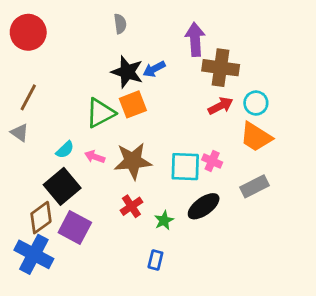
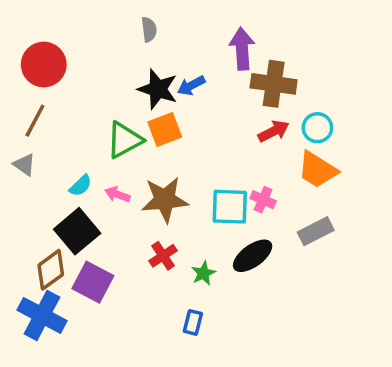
red circle: (28, 32) -> (44, 65), moved

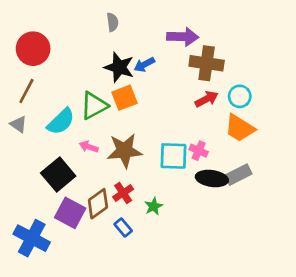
purple arrow: (242, 49) -> (183, 37), turned 96
cyan semicircle: (81, 186) -> (61, 122), moved, size x1.6
black ellipse: (253, 256) -> (212, 178), moved, turned 44
brown diamond: (51, 270) -> (98, 204), moved
blue rectangle: (193, 322) -> (123, 227), moved, turned -54

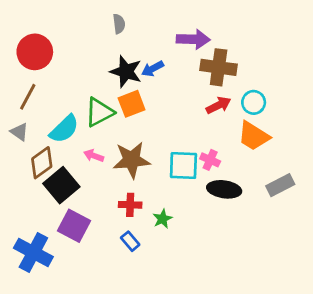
gray rectangle: (238, 175) -> (280, 185), moved
red cross: (123, 193) -> (130, 205), turned 36
brown diamond: (98, 204) -> (42, 163), moved

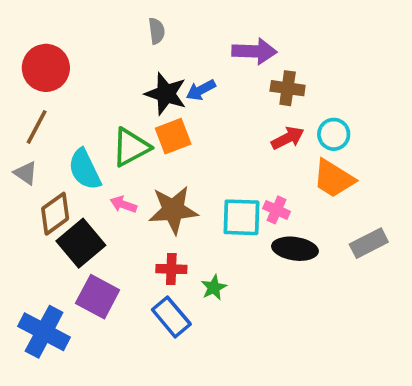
brown cross: (219, 67) -> (288, 88), size x0.7
cyan semicircle: (64, 129) -> (85, 169), turned 108
blue rectangle: (130, 241) -> (171, 317), size x1.5

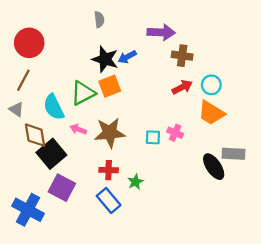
brown diamond: (55, 214) -> (35, 135), turned -64
cyan square: (241, 217) -> (153, 137), size x0.6
gray rectangle: (369, 243) -> (233, 154), turned 30
black ellipse: (295, 249) -> (214, 167), moved, turned 48

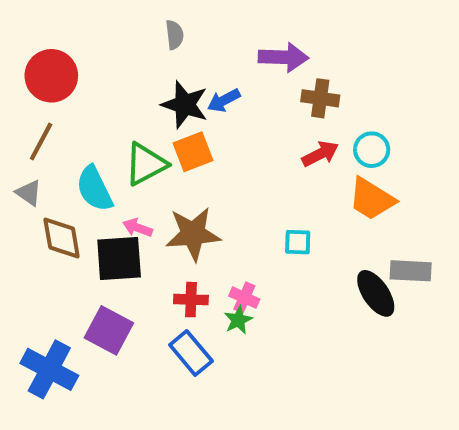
pink cross: (175, 133) -> (244, 298), moved
cyan square: (153, 137) -> (298, 242), moved
black square: (51, 154) -> (119, 259), moved, turned 36

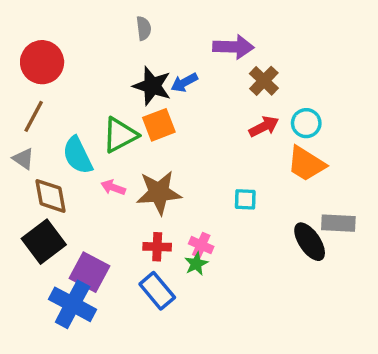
brown cross: (320, 98) -> (264, 81), turned 36
black square: (119, 259) -> (44, 242), moved, turned -33
blue cross: (49, 369) -> (73, 304), moved

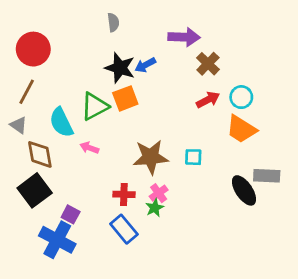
brown star: (159, 193) -> (151, 157), moved
pink cross: (201, 245) -> (159, 193), turned 30
purple square: (89, 272) -> (71, 214), size x0.6

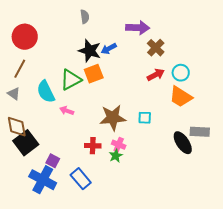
brown diamond: (40, 154) -> (17, 127), moved
pink cross: (159, 193) -> (119, 145), turned -32
blue rectangle: (124, 229) -> (81, 179), moved

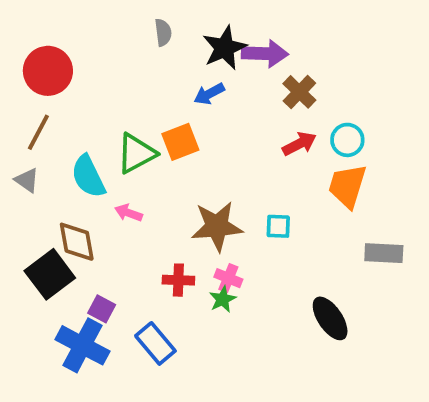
black star: (90, 51) -> (225, 48), moved, turned 30
orange trapezoid: (181, 97) -> (347, 186), turned 75
brown diamond: (17, 127) -> (77, 242), moved
black ellipse: (183, 143) -> (330, 318), moved

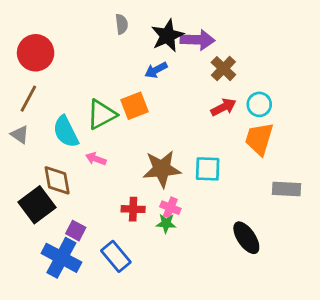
cyan square: (278, 226) -> (208, 169), size x1.4
green star: (223, 299) -> (166, 223), turned 30

